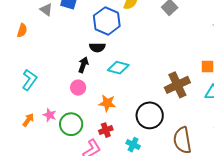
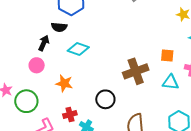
black circle: (150, 115) -> (105, 99), size x0.7
red cross: (106, 130) -> (70, 114), moved

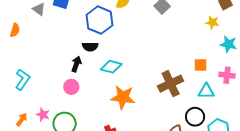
orange star: (64, 83) -> (123, 97), moved, size x1.4
black circle: (105, 99) -> (195, 117), moved

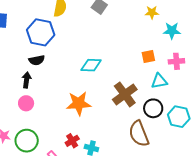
cyan diamond: (111, 67) -> (91, 65), moved
brown cross: (171, 84) -> (125, 94), moved

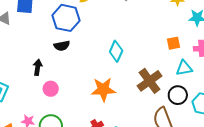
cyan diamond: (91, 65) -> (116, 51), turned -70
black arrow: (27, 80) -> (38, 67), moved

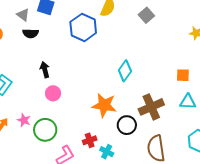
black semicircle: (62, 46) -> (31, 33), moved
black arrow: (38, 67) -> (45, 70), turned -35
black circle: (178, 95) -> (127, 125), moved

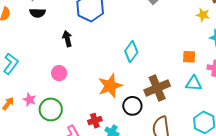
black arrow: (45, 70) -> (67, 39), moved
orange star: (104, 105) -> (110, 86), turned -30

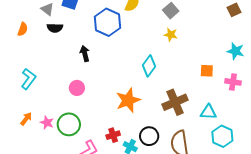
yellow star: (203, 15) -> (171, 35), moved
cyan triangle: (194, 83) -> (208, 112), moved
pink star: (30, 100) -> (47, 123), moved
black circle: (132, 106) -> (149, 136), moved

